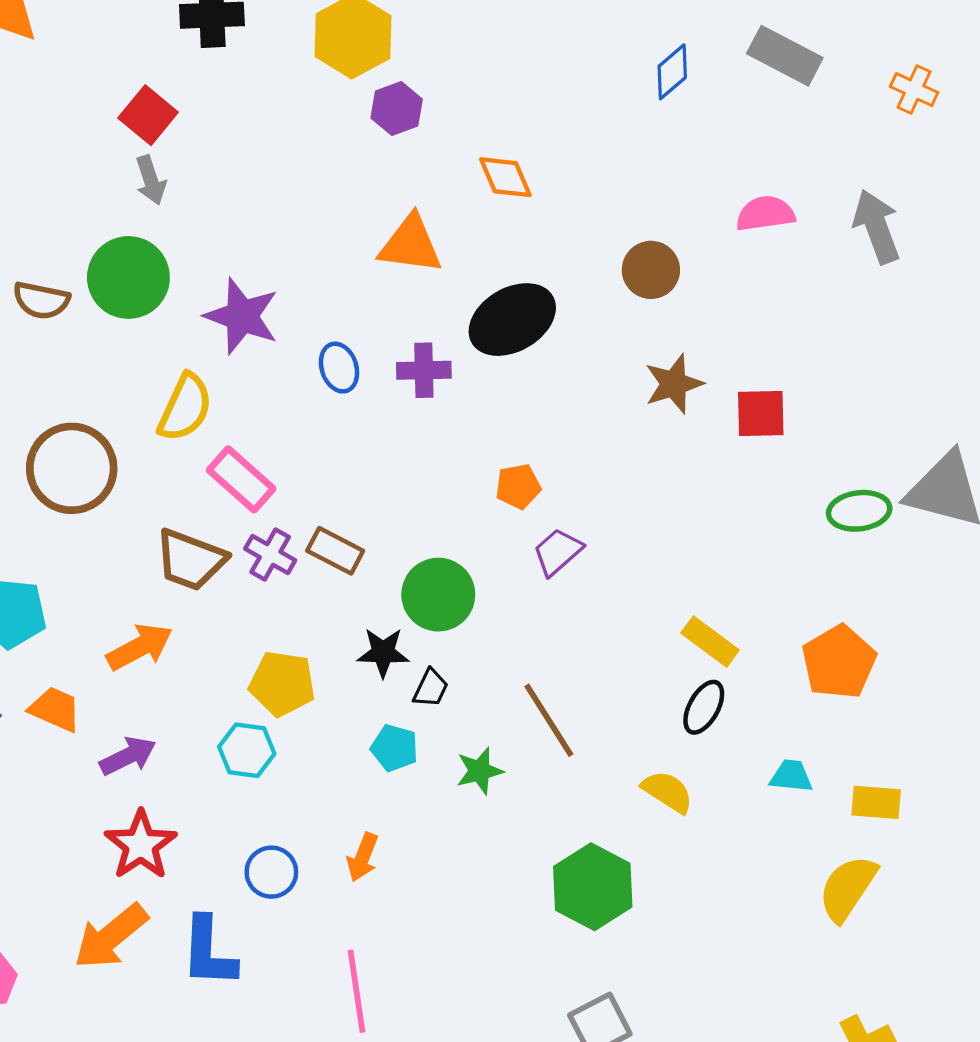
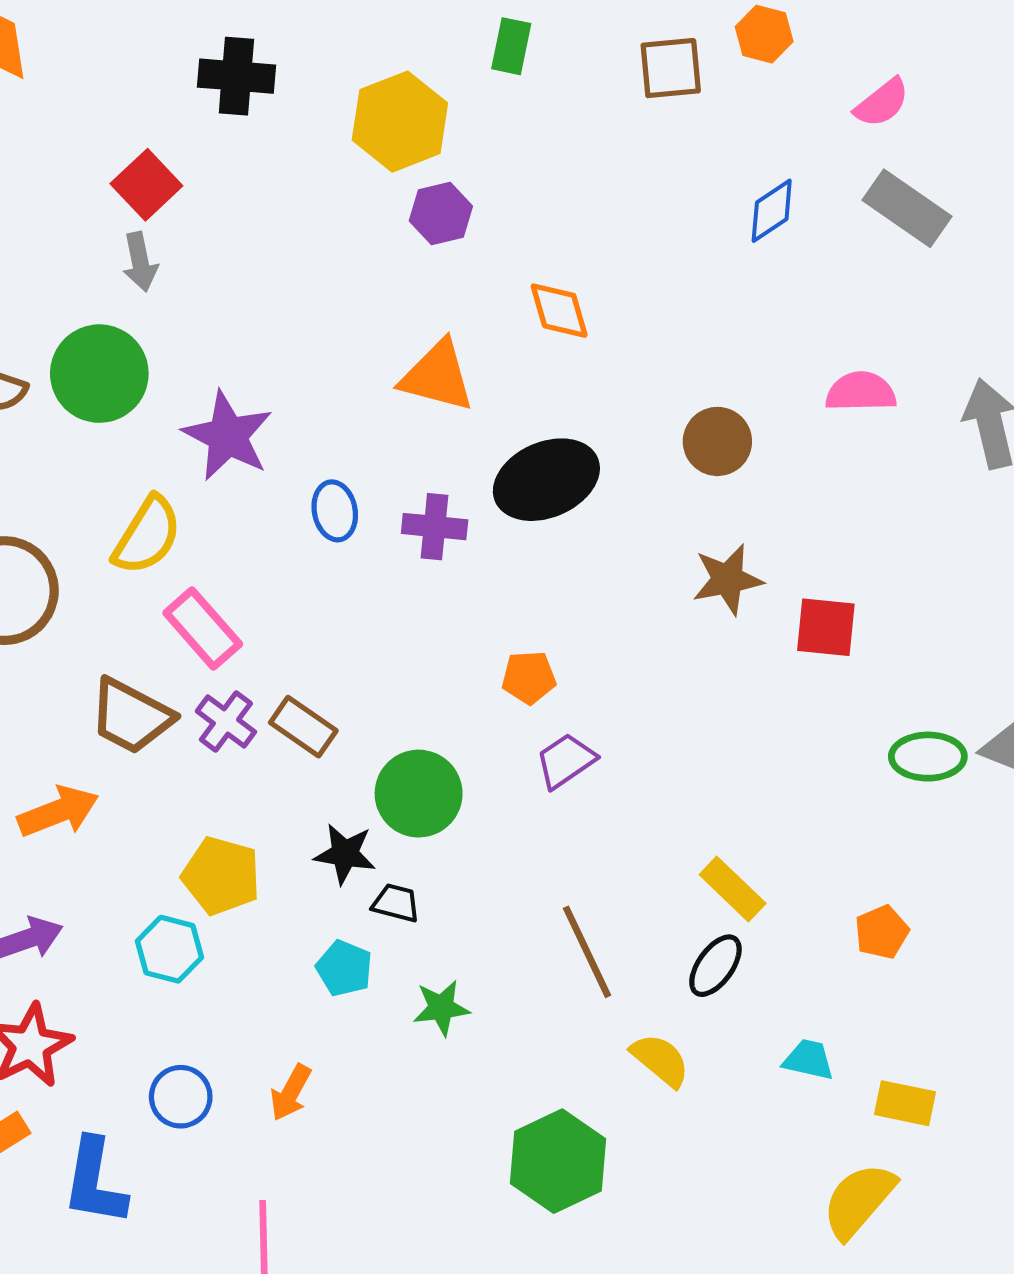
orange pentagon: (839, 662) -> (882, 932), size x0.6
black trapezoid: (431, 688) -> (396, 903), turned -108
brown line: (549, 720) -> (587, 952), moved

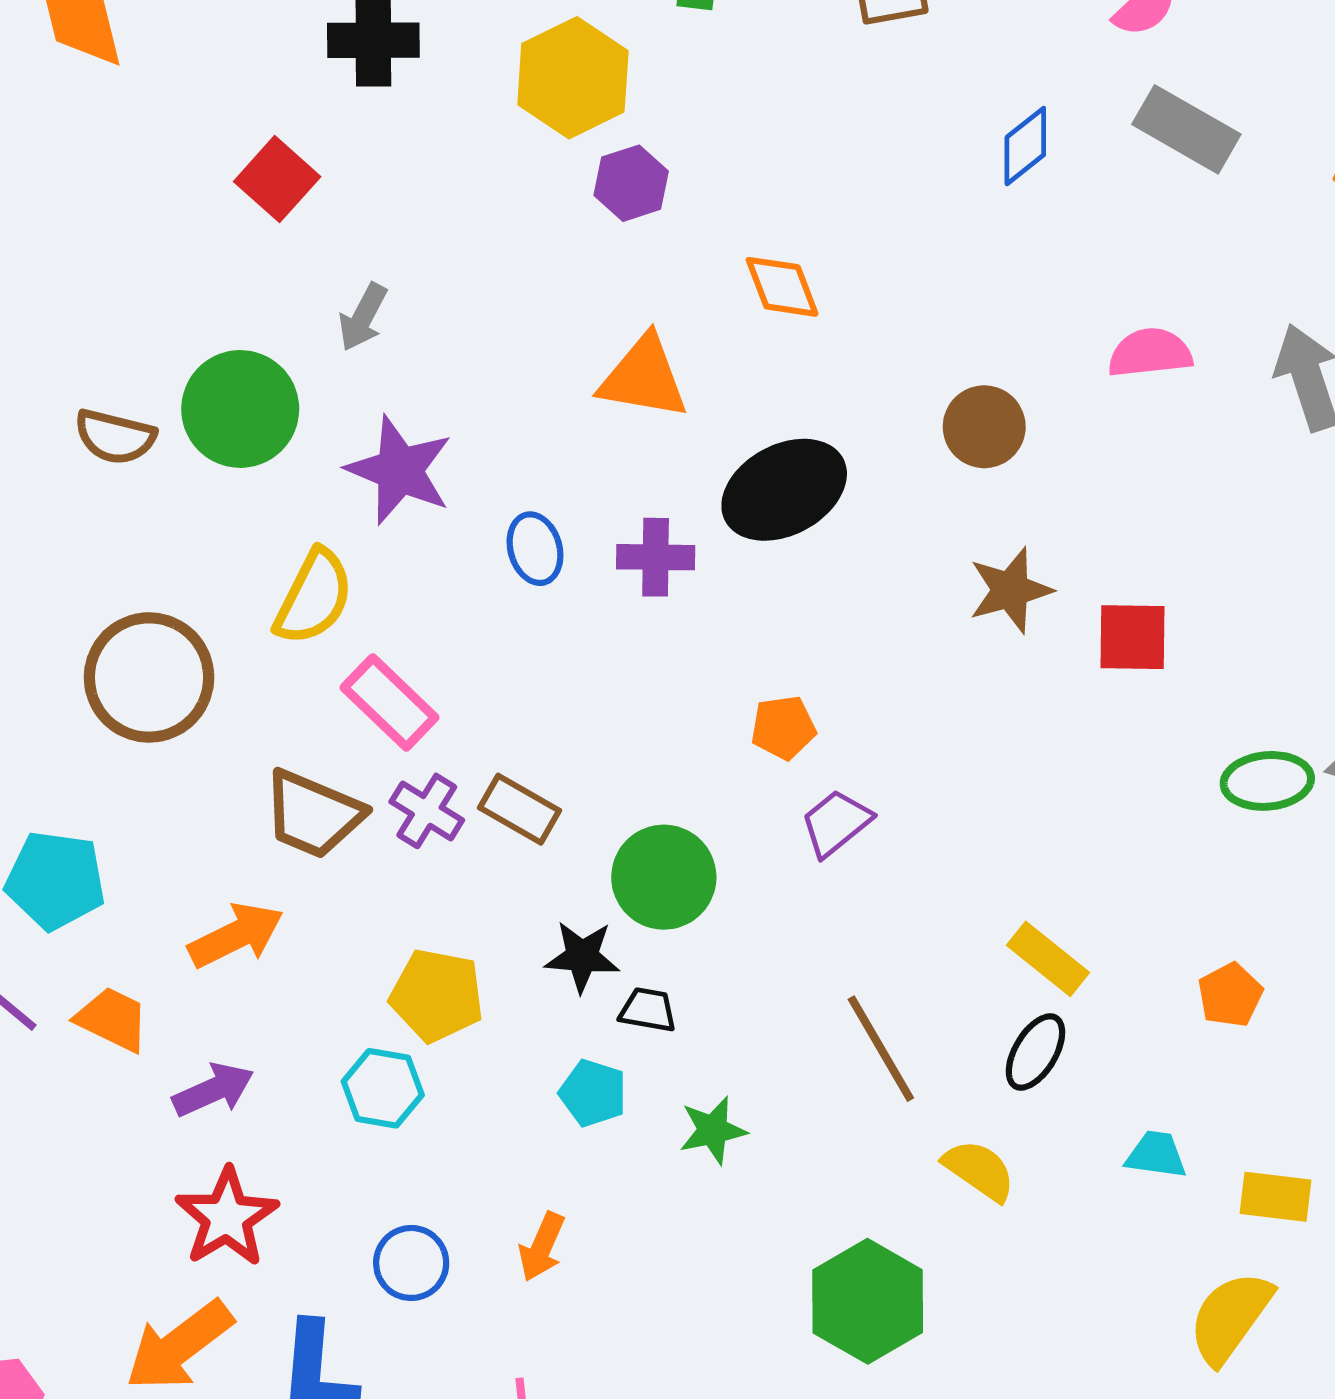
gray arrow: (140, 262) -> (363, 317), moved, turned 44

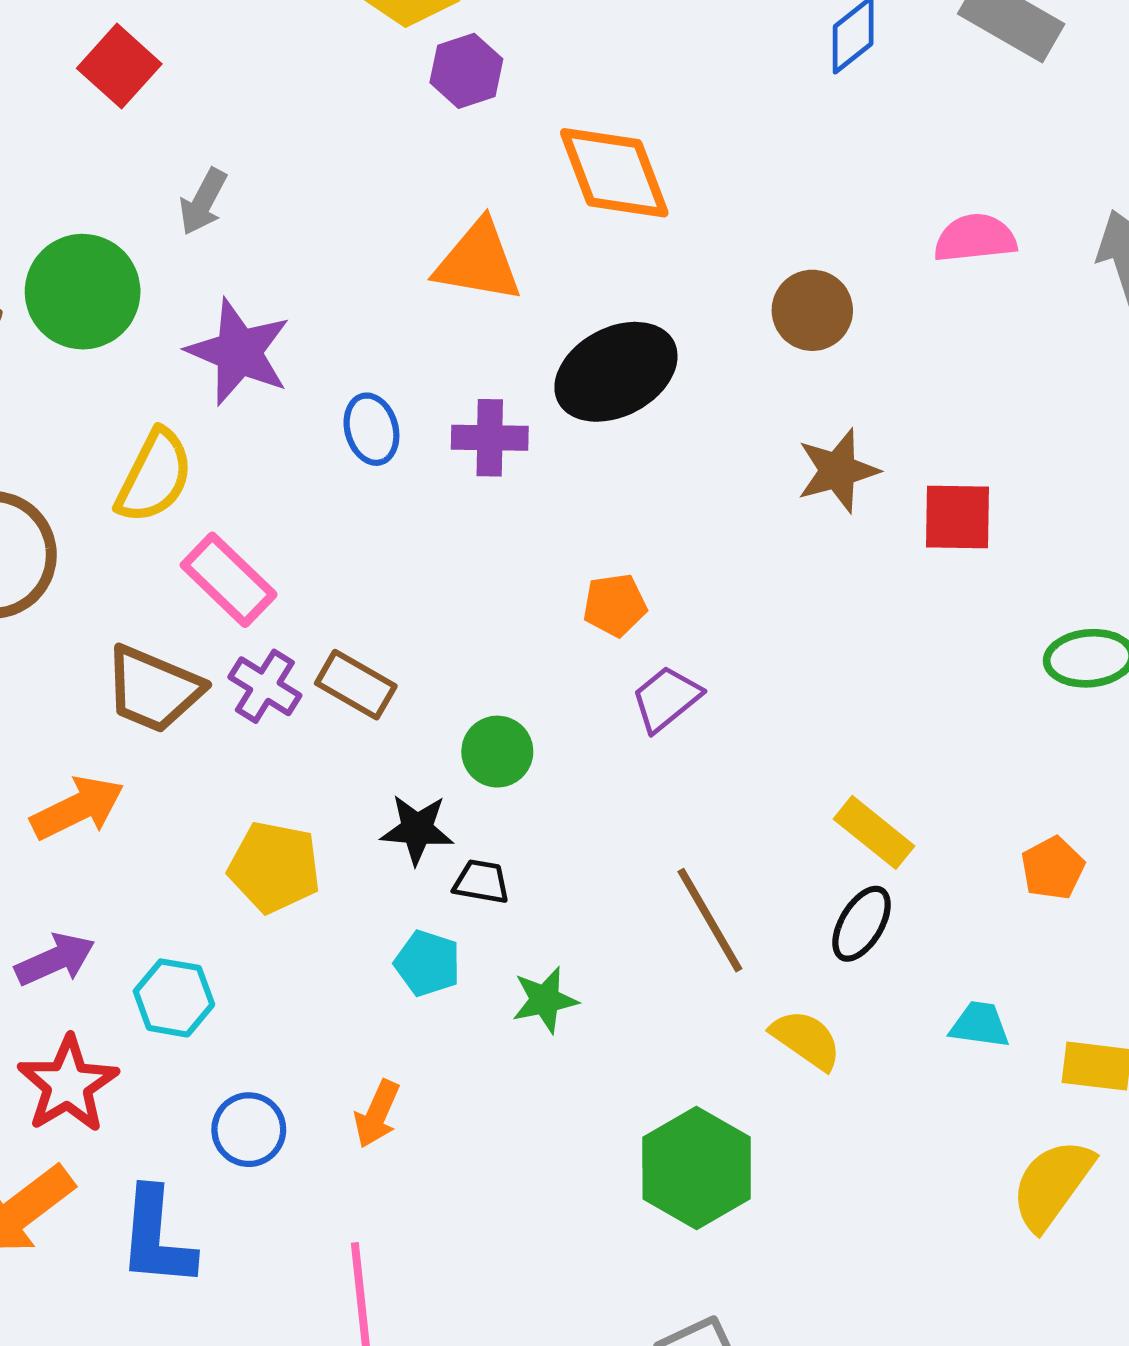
orange diamond: (782, 287) -> (614, 173), size x1.5
green circle: (664, 877) -> (497, 752), size x0.7
cyan hexagon: (383, 1088) -> (174, 998), moved

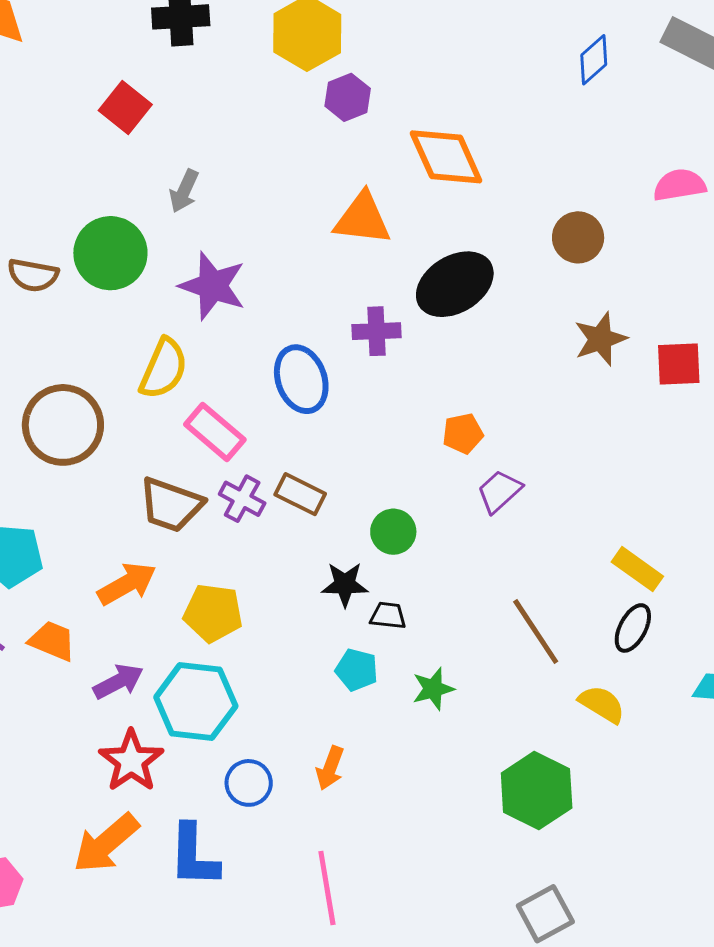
blue ellipse: (371, 429) -> (301, 379), moved, size x1.5
yellow pentagon: (274, 867) -> (213, 613), moved
cyan hexagon: (174, 998) -> (196, 702), size x1.6

